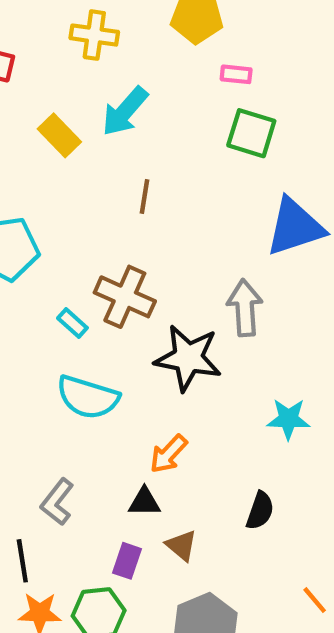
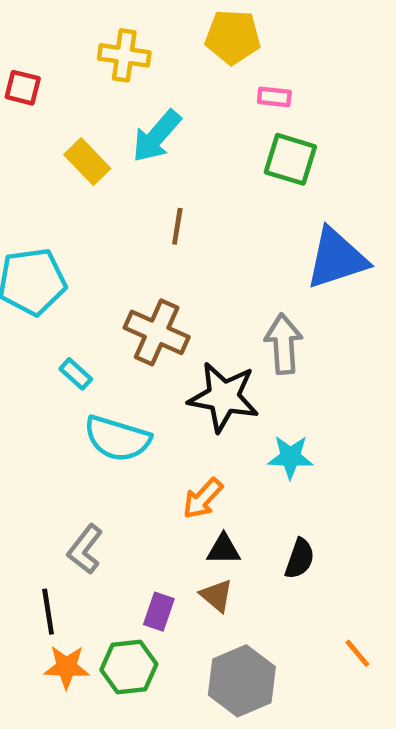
cyan rectangle: (72, 323) -> (76, 374), moved
cyan star: (288, 419) -> (290, 457), moved
black triangle: (144, 502) -> (224, 549), moved

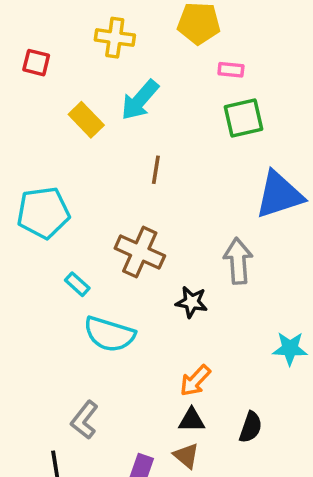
green square: (290, 159) -> (243, 118), turned -30
black star: (224, 397) -> (192, 302), size x0.6
cyan star: (290, 457) -> (290, 348), moved
orange arrow: (203, 499) -> (195, 381), moved

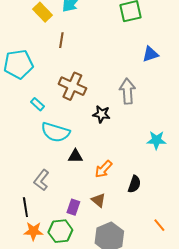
brown line: (156, 170) -> (61, 40), moved
blue triangle: (279, 195) -> (150, 54), size x0.6
orange arrow: (195, 381) -> (103, 169), moved
black triangle: (192, 420) -> (75, 156), moved

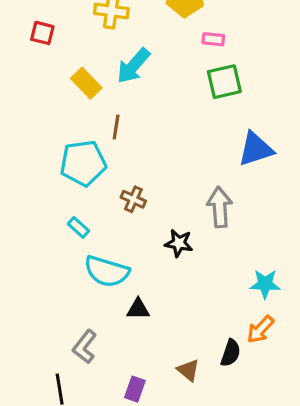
blue triangle: (150, 54) -> (256, 149), size x1.4
cyan pentagon: (18, 64) -> (83, 163), moved
brown cross: (72, 86) -> (133, 199), size x0.6
orange arrow: (103, 169) -> (260, 329), moved
brown triangle: (98, 200) -> (188, 370), moved

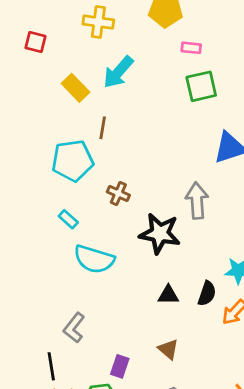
black star: (179, 243) -> (160, 233), size x1.6
black triangle: (138, 309) -> (168, 295), moved
black semicircle: (231, 353) -> (207, 293), moved

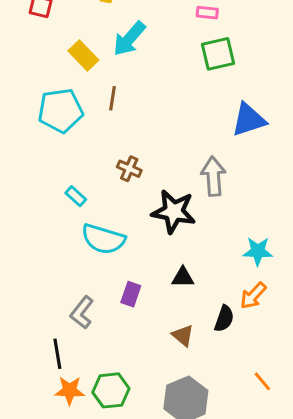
cyan pentagon: (73, 161) -> (60, 111), moved
black semicircle: (207, 293) -> (224, 319), moved
purple rectangle: (120, 366) -> (131, 294), moved

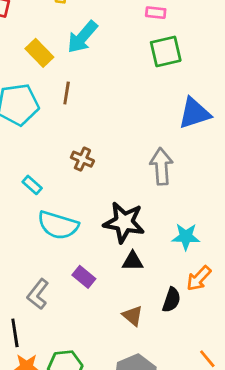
black star: (174, 211) -> (124, 222), moved
cyan star: (258, 251) -> (186, 237), moved
purple rectangle: (131, 294) -> (84, 277), turned -70

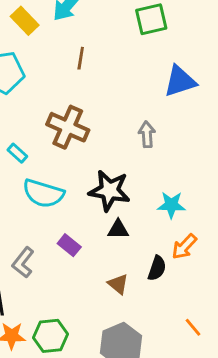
brown line: (67, 93) -> (81, 58), moved
brown cross: (82, 159) -> (68, 127), size x1.8
gray arrow: (161, 166) -> (147, 134), size x0.7

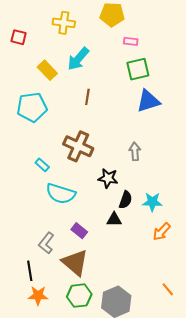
blue triangle: (180, 81) -> (148, 101), moved
black star: (109, 191) -> (108, 178), moved, size x0.7
black semicircle: (157, 268) -> (126, 200), moved
brown triangle: (118, 284) -> (75, 263), moved, size x1.8
green hexagon: (50, 336) -> (79, 296), moved

